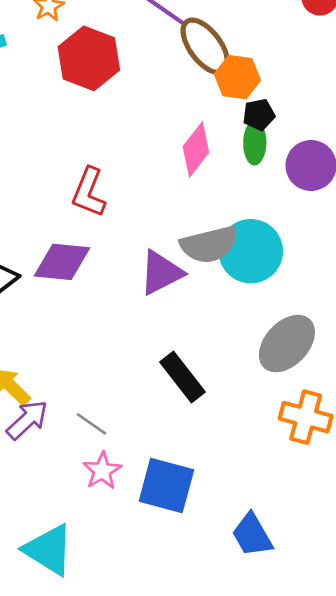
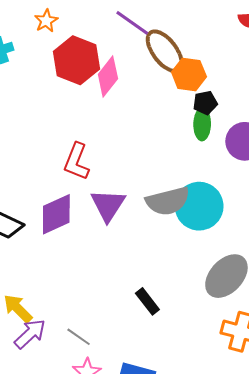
pink diamond: (196, 149) -> (108, 76), moved
purple diamond: (62, 262) -> (56, 214), turned -30
purple triangle: (161, 273) -> (108, 205), moved, turned -30
black rectangle: (182, 377) -> (147, 301), size x0.7

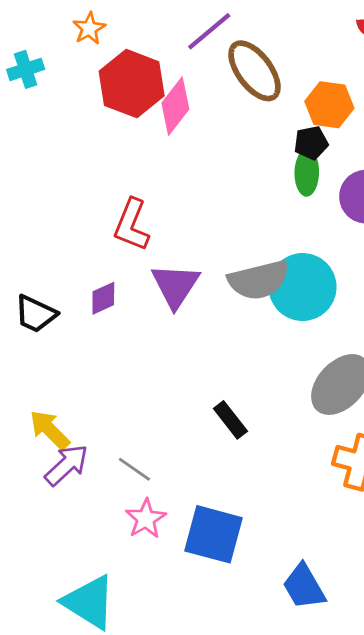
purple line: (132, 23) -> (209, 31), turned -75
orange hexagon: (189, 74) -> (329, 105), moved
purple diamond: (56, 214) -> (103, 298), size x0.6

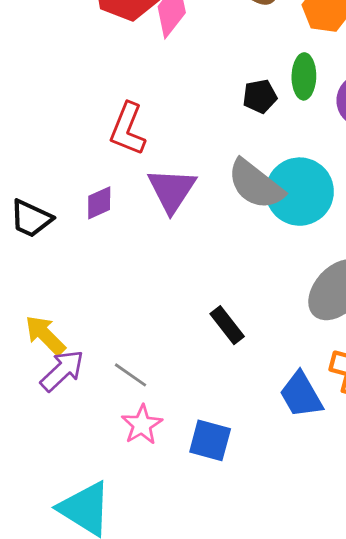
black pentagon: (311, 143) -> (260, 96), moved
gray semicircle: (259, 280) -> (256, 184), turned 52
blue square: (214, 534) -> (210, 440), size x0.7
blue trapezoid: (304, 587) -> (301, 395), moved

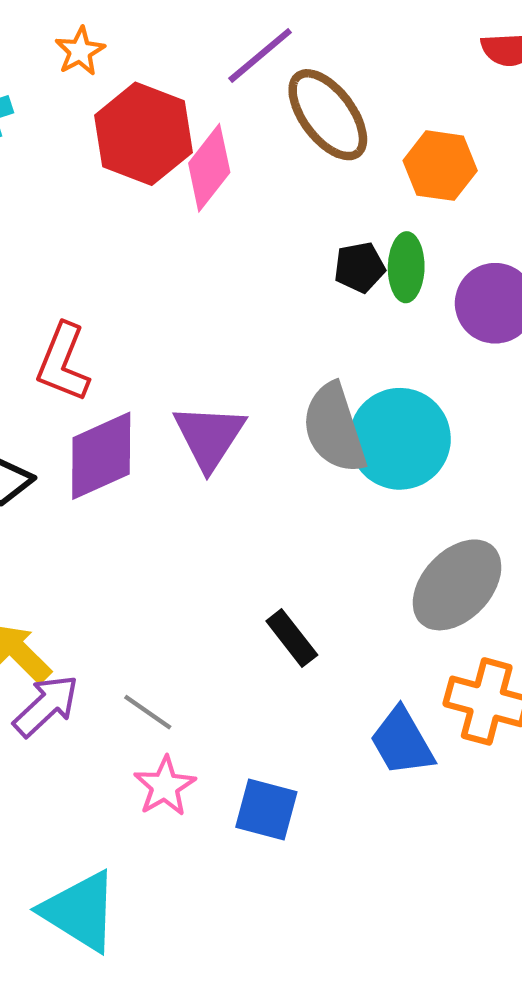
black pentagon: (260, 96) -> (360, 267), moved
red L-shape: (128, 129) -> (63, 363), moved
gray semicircle: (256, 184) -> (334, 428), turned 34
purple diamond: (99, 203) -> (101, 456), size x1.8

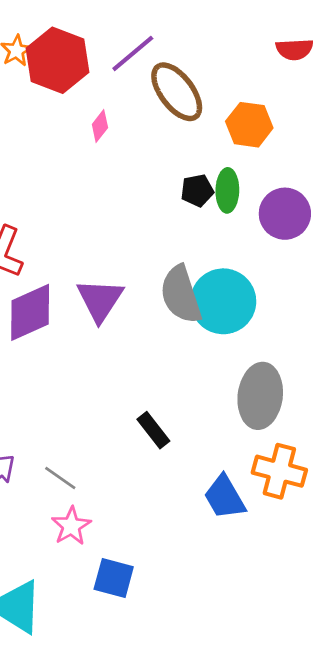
red hexagon: (144, 134) -> (57, 60), moved
pink diamond: (209, 168) -> (100, 126), size x0.6
gray ellipse: (457, 585) -> (260, 396), turned -36
blue square: (266, 809) -> (114, 578), moved

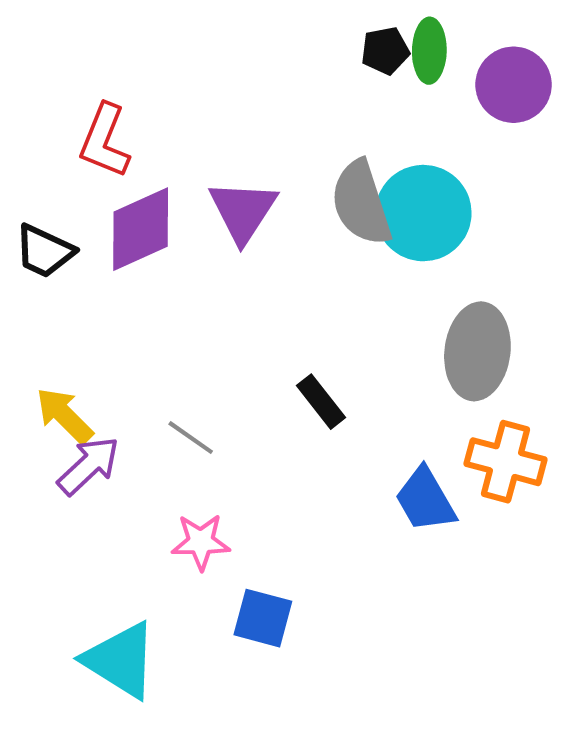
gray line: (60, 478) -> (191, 438), moved
pink star: (71, 526) -> (201, 542), turned 30

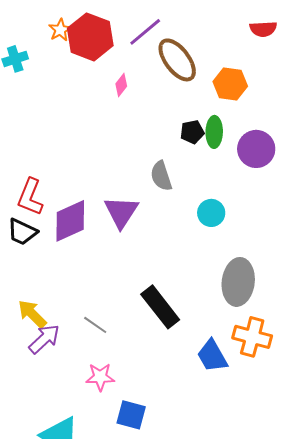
red L-shape: (105, 141) -> (30, 197), moved
gray semicircle: (361, 203) -> (161, 176), moved, size x0.7
cyan circle: (423, 213) -> (211, 213), size x0.6
black rectangle: (321, 402) -> (160, 307), size x1.6

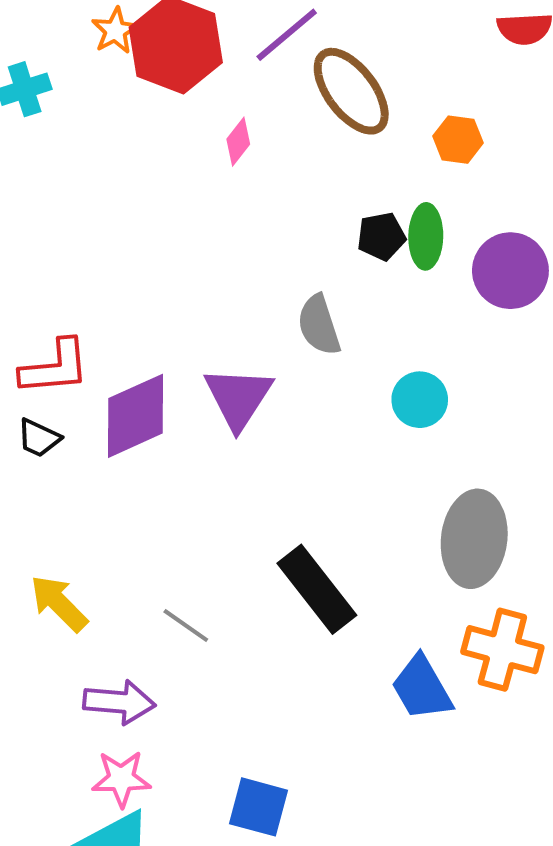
orange hexagon: (230, 84) -> (458, 140), size x0.7
red L-shape: (30, 197) -> (55, 367), turned -117
black trapezoid: (22, 232) -> (39, 438), size x0.7
purple arrow: (44, 339) -> (119, 702), moved, turned 48
pink star: (100, 377) -> (121, 779), moved

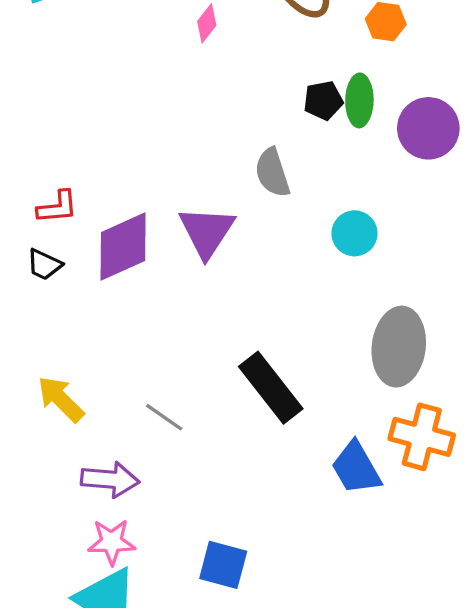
red L-shape: (55, 367) -> (57, 207), size x0.7

